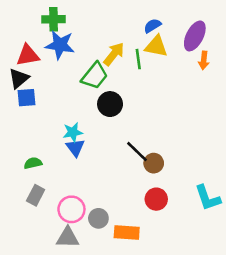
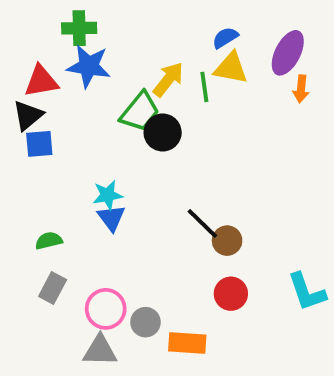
black circle: (110, 104) -> (163, 132), moved

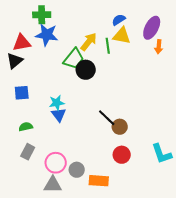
blue square: (39, 144) -> (22, 93), moved

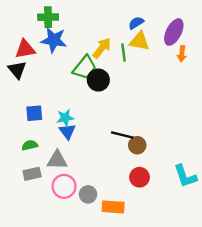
black triangle: (15, 61) -> (17, 70), turned -30
blue square: (22, 93) -> (34, 113), moved
black line: (107, 118) -> (122, 135), turned -30
gray rectangle: (28, 152) -> (32, 174), turned 49
gray triangle: (53, 185) -> (57, 160), moved

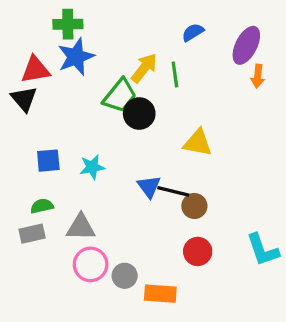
blue star: (54, 40) -> (76, 57), turned -30
yellow triangle: (139, 41) -> (198, 143), moved
blue triangle: (67, 131) -> (149, 187), moved
gray rectangle: (32, 174) -> (32, 234), moved

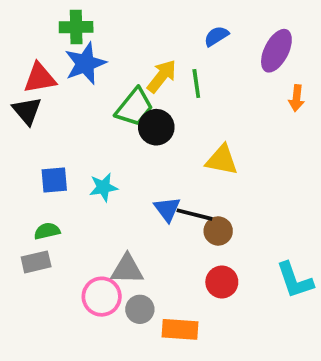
orange arrow: (258, 76) -> (296, 98), moved
gray triangle: (81, 227) -> (127, 269), moved

